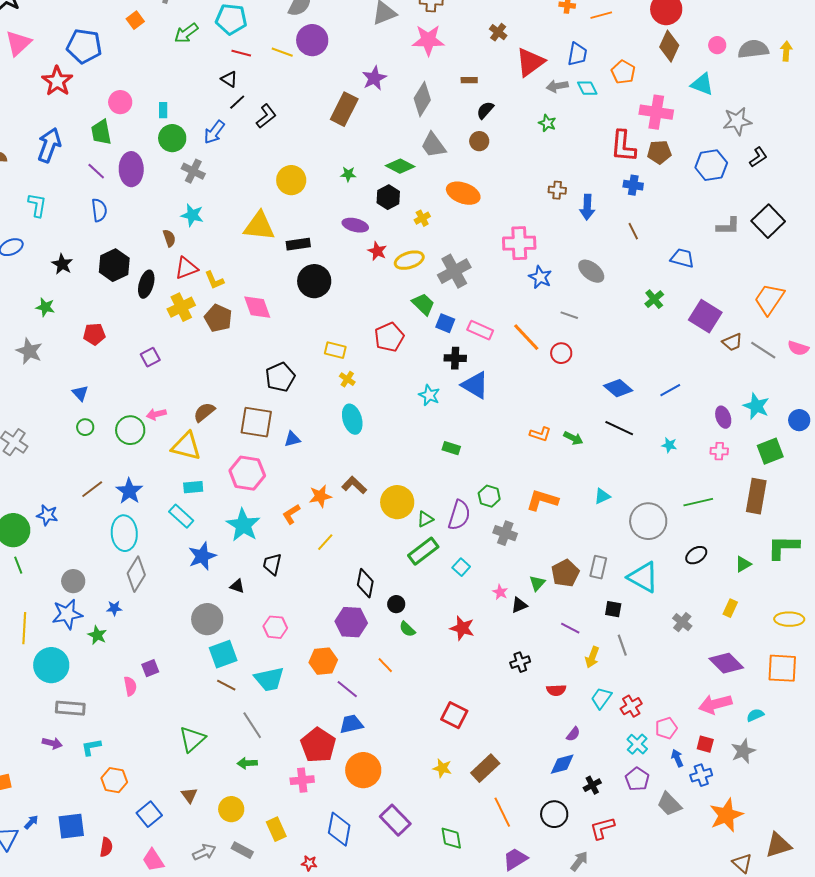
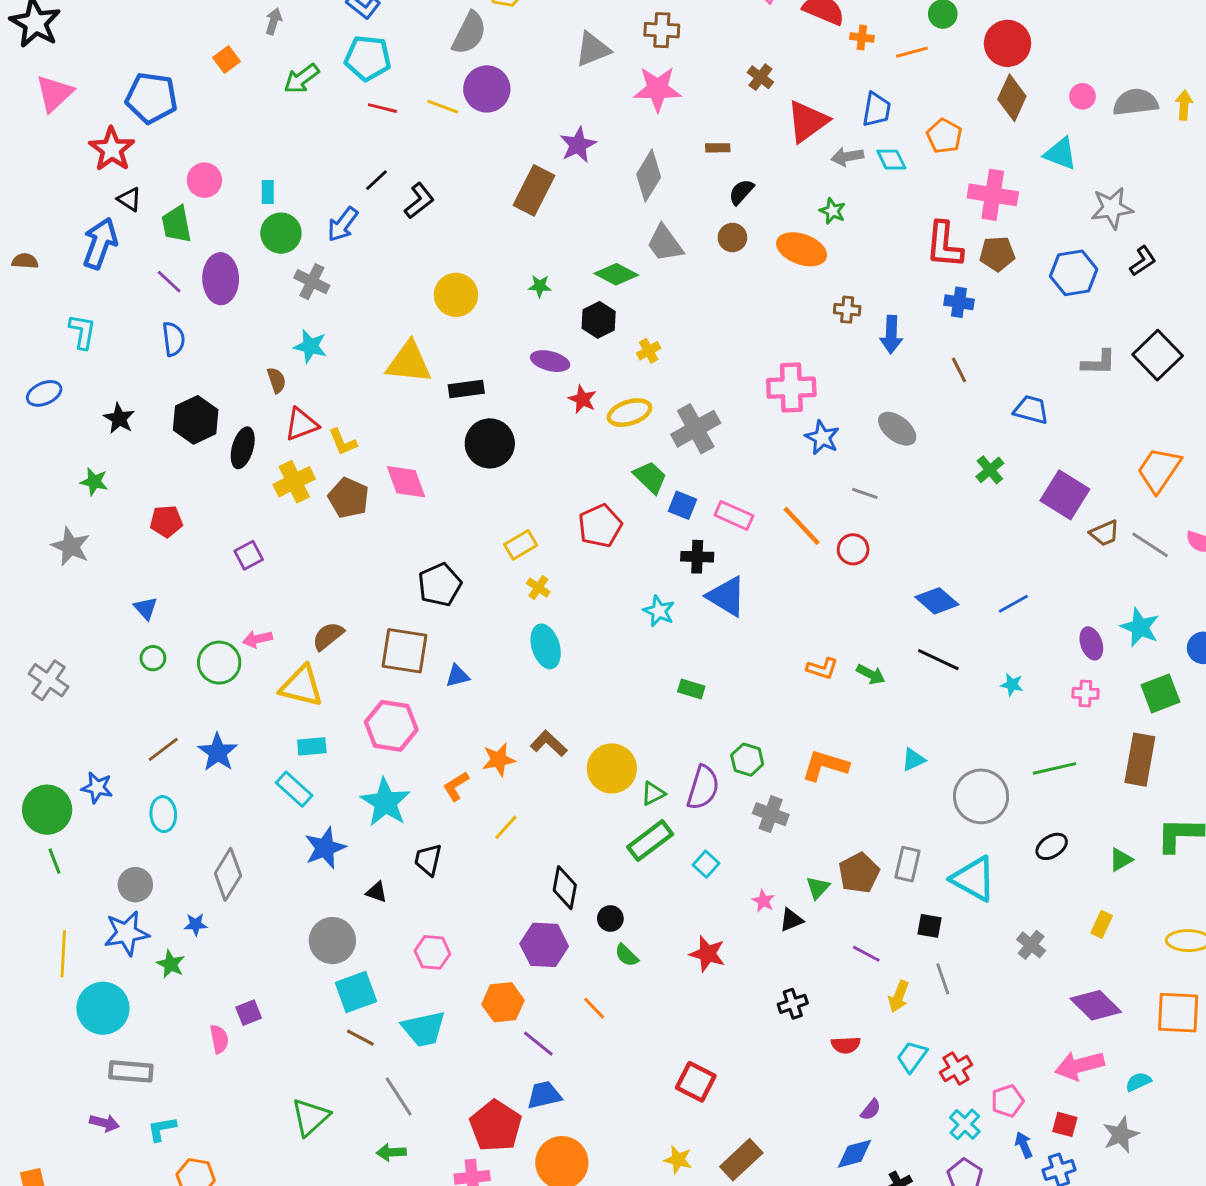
black triangle: (229, 79) -> (129, 199), moved
orange ellipse: (463, 193) -> (802, 249), moved
yellow rectangle: (335, 350) -> (521, 545), turned -45
cyan ellipse: (124, 533) -> (163, 814), moved, size x0.7

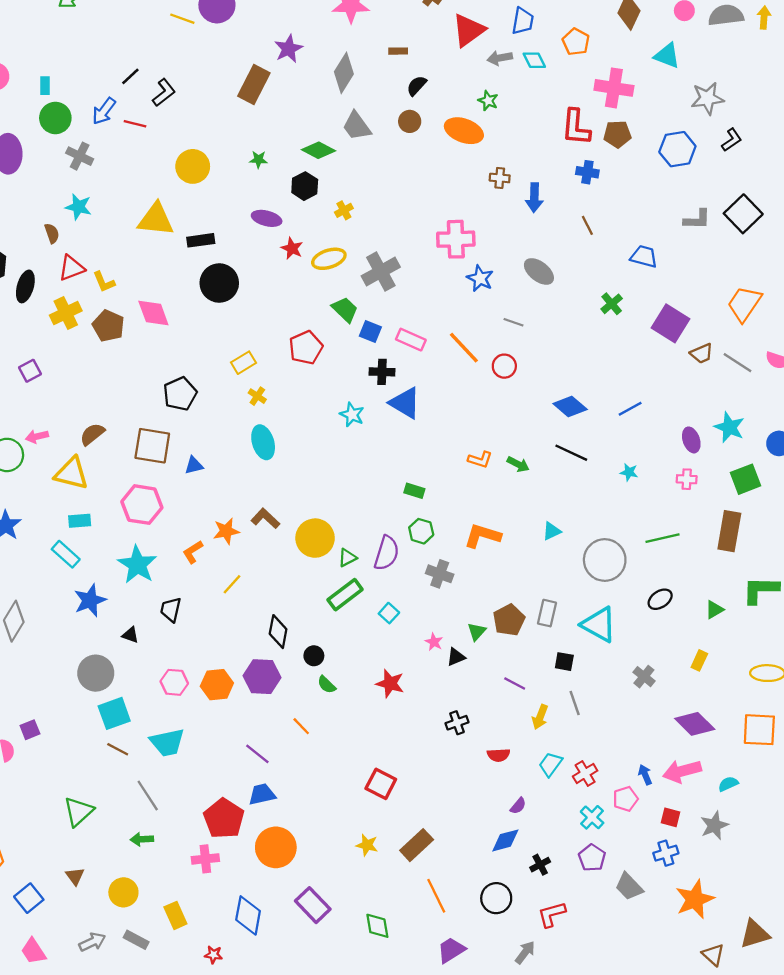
red line: (382, 108) -> (135, 124), moved
green rectangle: (691, 689) -> (414, 491), moved
orange hexagon: (503, 1002) -> (217, 685), moved
blue arrow: (1024, 1145) -> (645, 775), moved

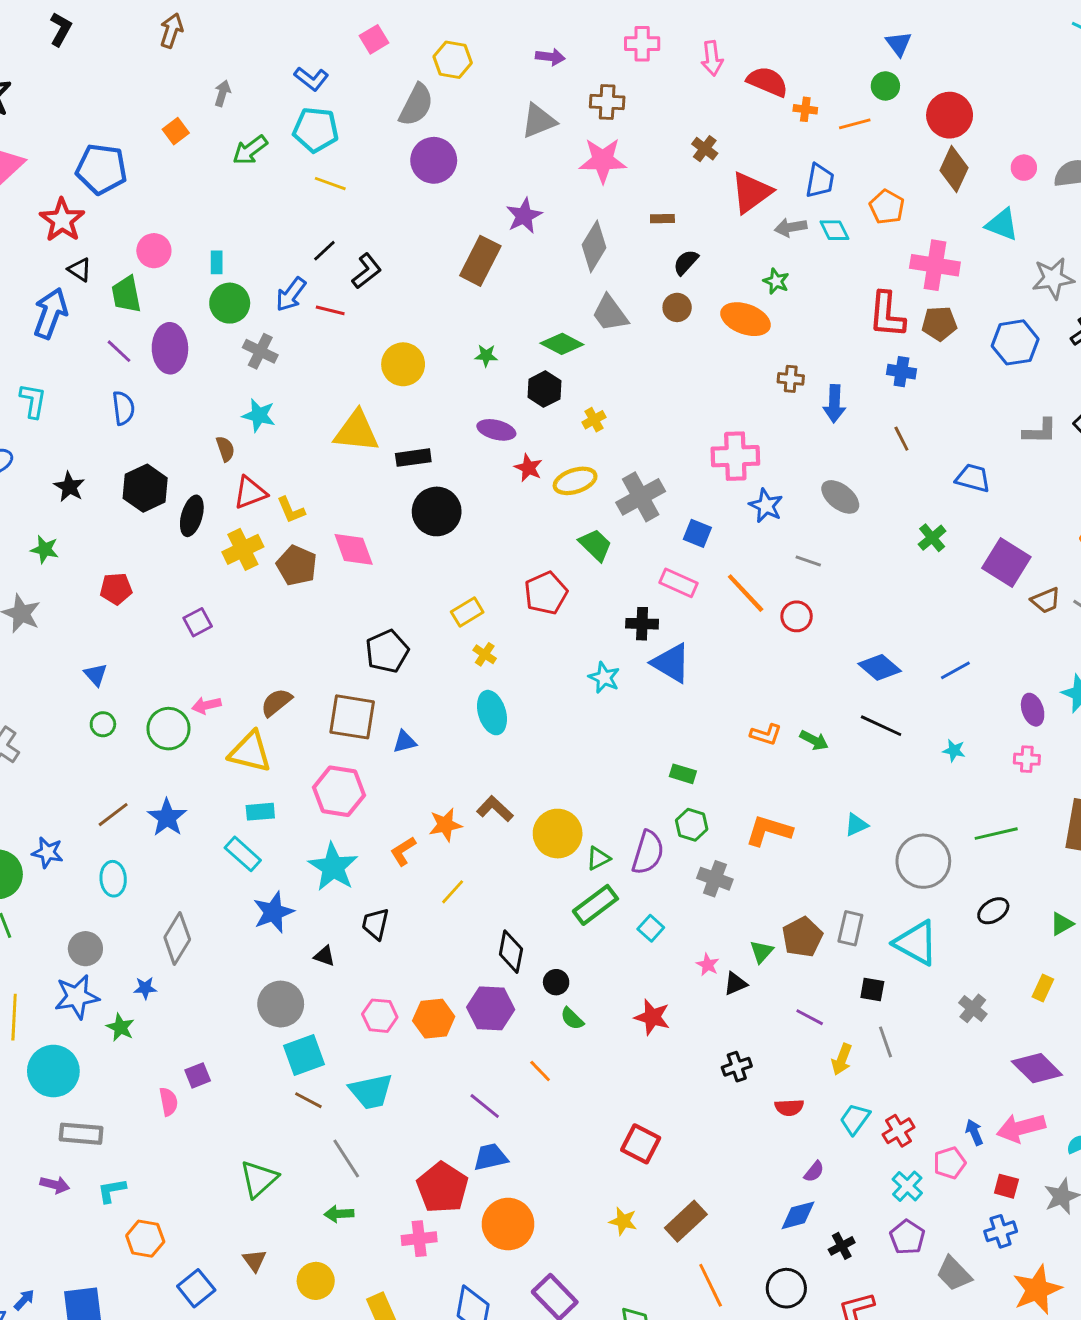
yellow line: (182, 19) -> (330, 184), moved
blue square: (370, 331) -> (697, 533), moved

